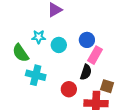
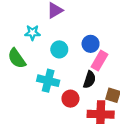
cyan star: (39, 37) -> (32, 33), moved
cyan cross: (36, 75) -> (48, 81), moved

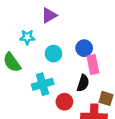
pink rectangle: (99, 61) -> (93, 65), turned -42
cyan cross: (48, 81) -> (43, 84), turned -30

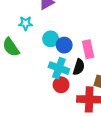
blue circle: (84, 48) -> (64, 45), moved
cyan cross: (43, 84) -> (59, 68), moved, turned 36

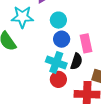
cyan star: (26, 23) -> (22, 17), size x1.5
cyan circle: (51, 39) -> (58, 20), moved

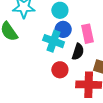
cyan cross: (56, 62) -> (54, 41), moved

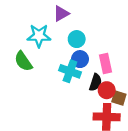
red circle: (60, 70) -> (107, 90), moved

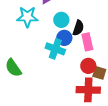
green semicircle: (23, 61) -> (13, 68), moved
black semicircle: (96, 82) -> (78, 28), moved

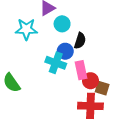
cyan circle: (61, 20) -> (62, 24), moved
pink rectangle: (87, 42) -> (81, 70), moved

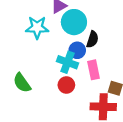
cyan circle: (62, 24) -> (74, 22), size x1.5
red circle: (90, 81) -> (66, 85), moved

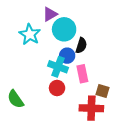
cyan star: (37, 27) -> (30, 34), turned 30
green semicircle: (22, 83) -> (16, 99), moved

